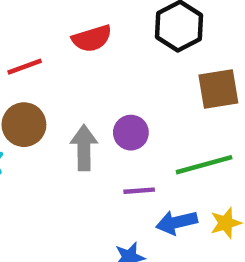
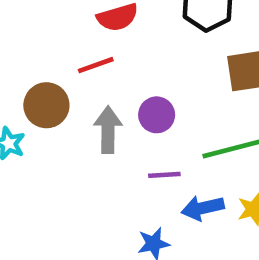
red line: (25, 67) -> (96, 65), moved

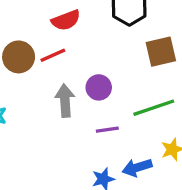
brown circle: (46, 105) -> (19, 57), moved
blue arrow: (203, 208) -> (137, 167), moved

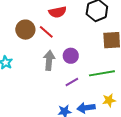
red line: (53, 55) -> (46, 32), turned 56
purple line: (107, 130) -> (72, 82), turned -32

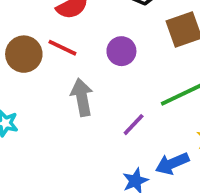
purple circle: (71, 56) -> (121, 51), moved

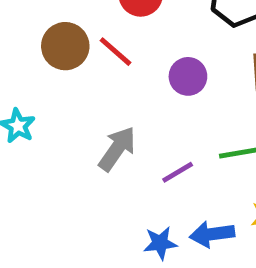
gray arrow: (82, 97) -> (117, 149), moved, turned 30

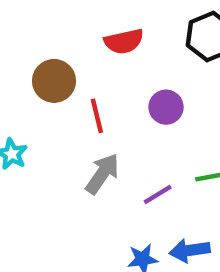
red line: (116, 52) -> (97, 116), moved, turned 36

